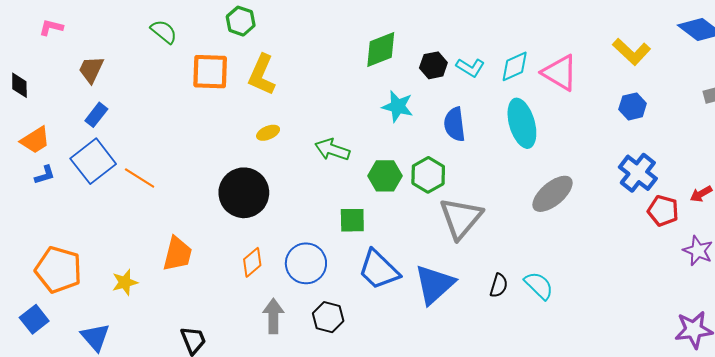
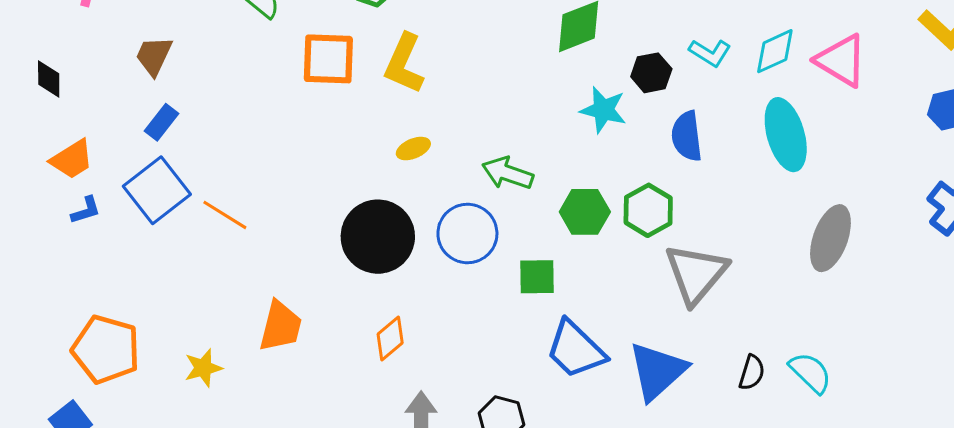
black hexagon: (433, 65) -> (651, 73), moved
gray ellipse: (553, 194) -> (830, 238), turned -30
blue circle: (306, 263) -> (467, 233), moved

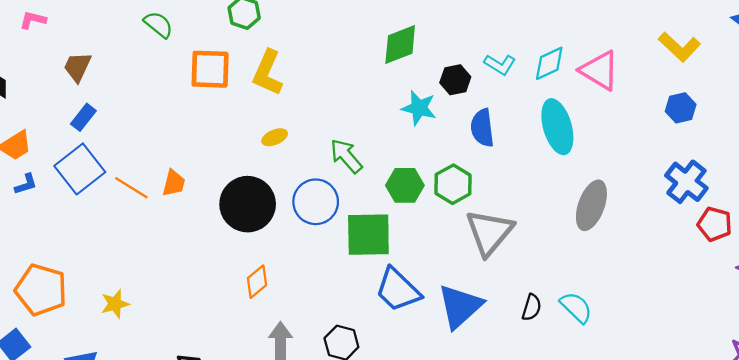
green arrow: (508, 173) -> (346, 156), turned 30
green square: (537, 277) -> (368, 235), size x1.6
orange trapezoid: (280, 326) -> (174, 183), moved, size x0.7

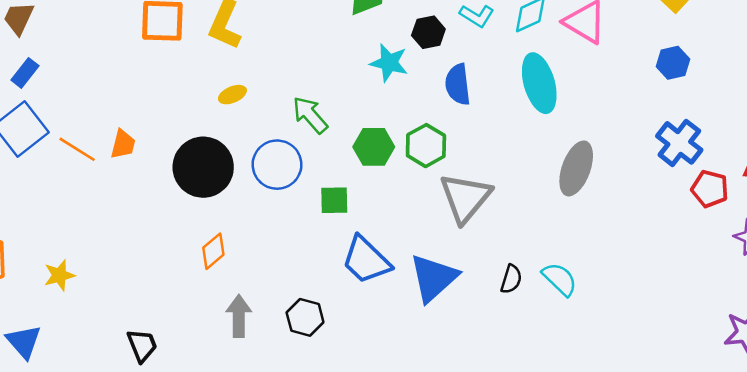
green square: (368, 235) -> (334, 200), size x0.6

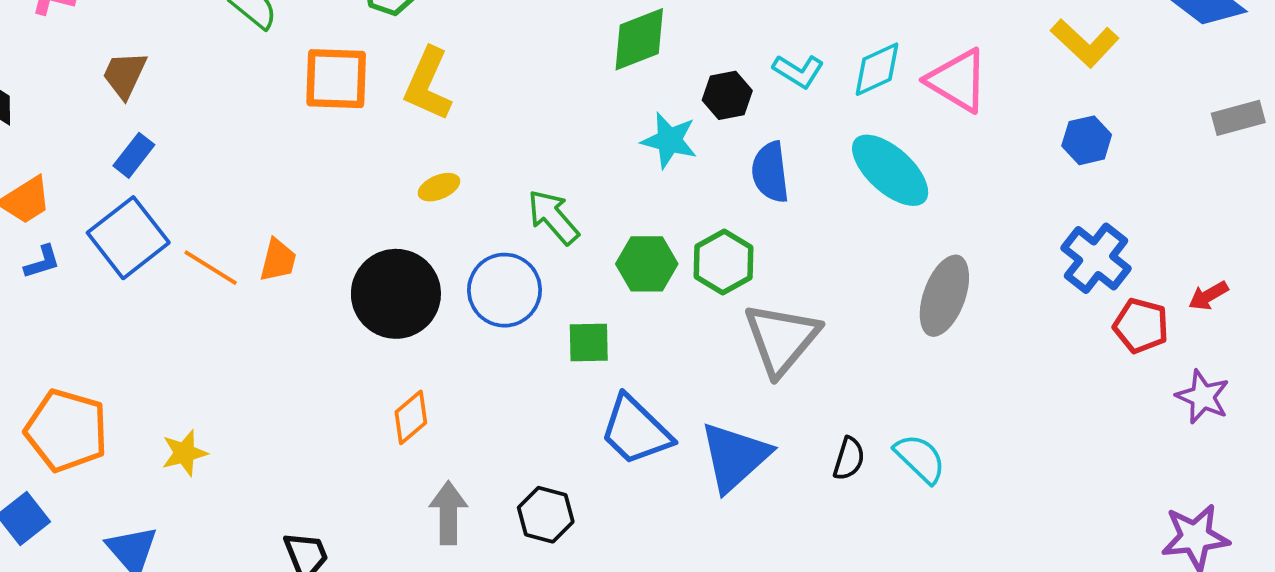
cyan ellipse: (539, 83) -> (890, 170), turned -32

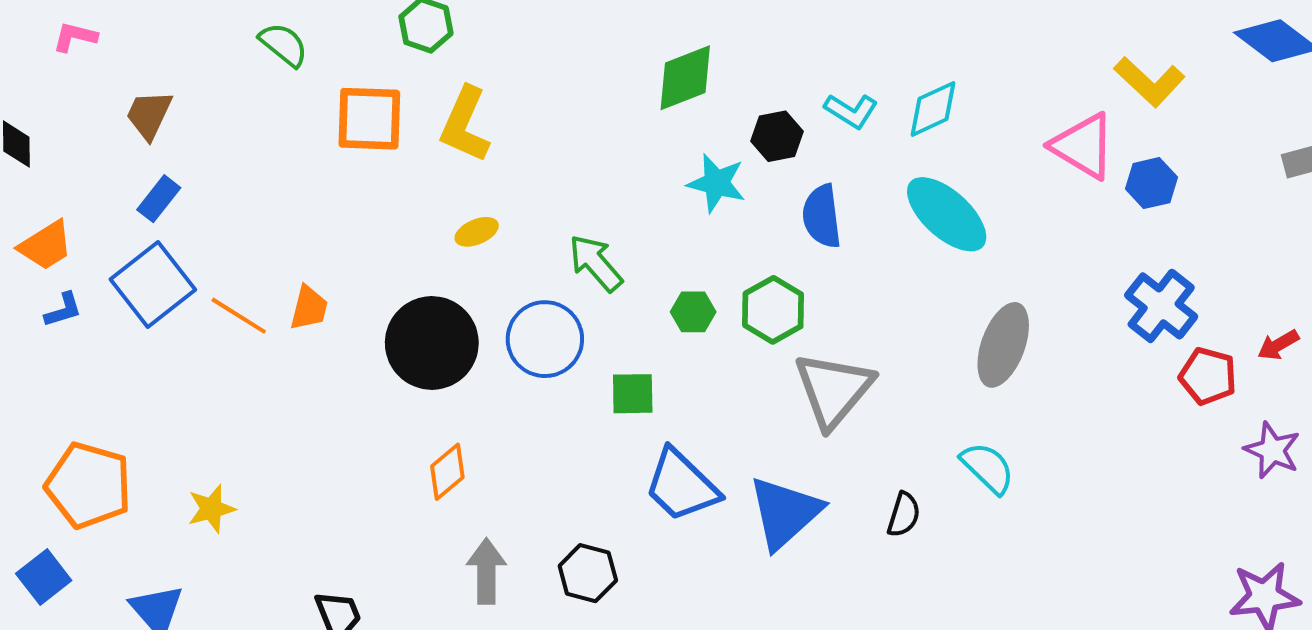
pink triangle: (958, 80) -> (1083, 146), moved
green hexagon: (647, 264) -> (693, 312), size x0.7
cyan semicircle: (920, 459) -> (988, 468), moved

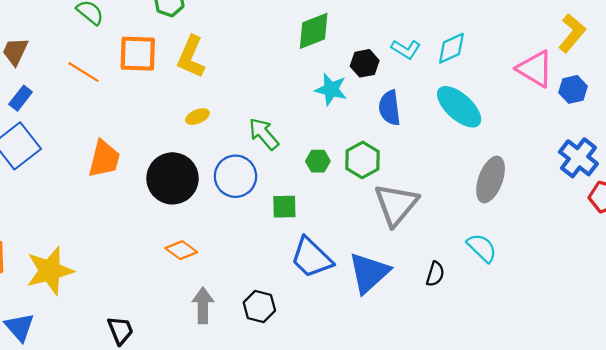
yellow L-shape: (1149, 82) -> (572, 33), turned -93
orange trapezoid: (309, 308) -> (104, 159), size x1.5
orange line: (239, 316) -> (84, 72), moved
orange diamond: (447, 472) -> (181, 250), turned 76
yellow star: (211, 509) -> (50, 271), size x1.8

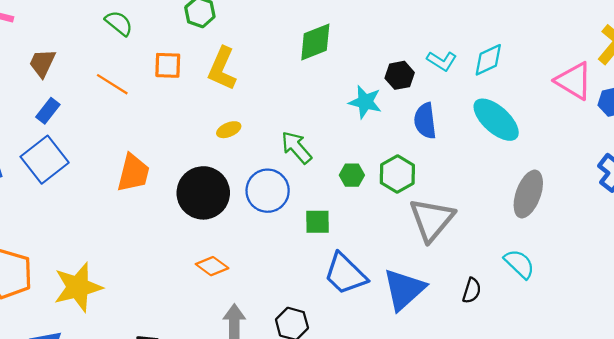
green diamond: (314, 31) -> (315, 42), moved
orange square: (138, 54) -> (168, 65), size x0.7

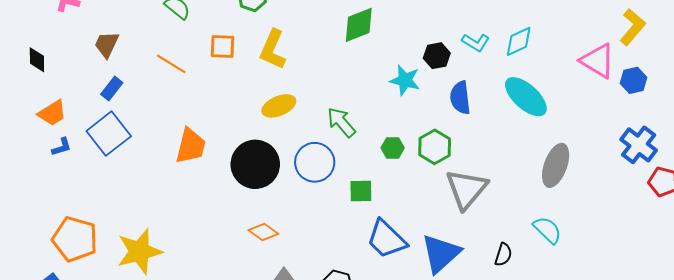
yellow ellipse: (229, 130) -> (279, 106), size x1.5

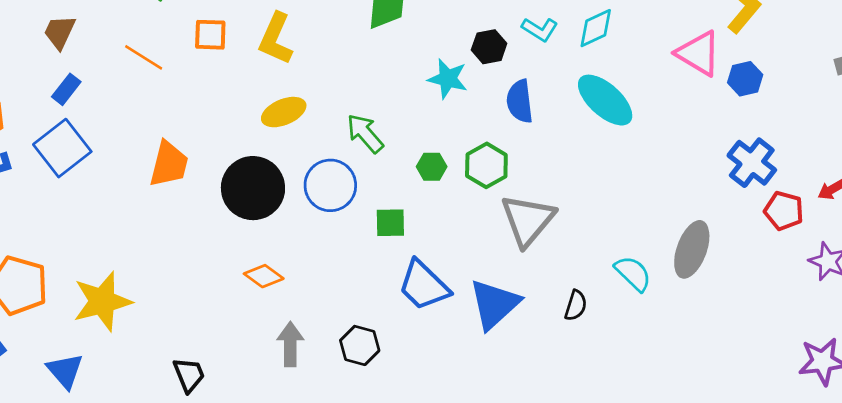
gray ellipse: (556, 165) -> (692, 249), moved

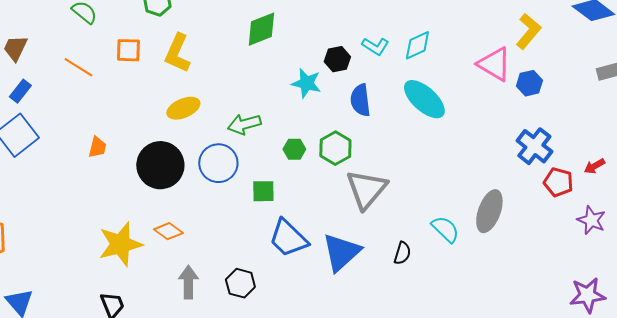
green arrow: (365, 133) -> (244, 124), turned -64
orange trapezoid: (169, 164) -> (97, 147), size x0.6
yellow star: (102, 301) -> (120, 244), moved

